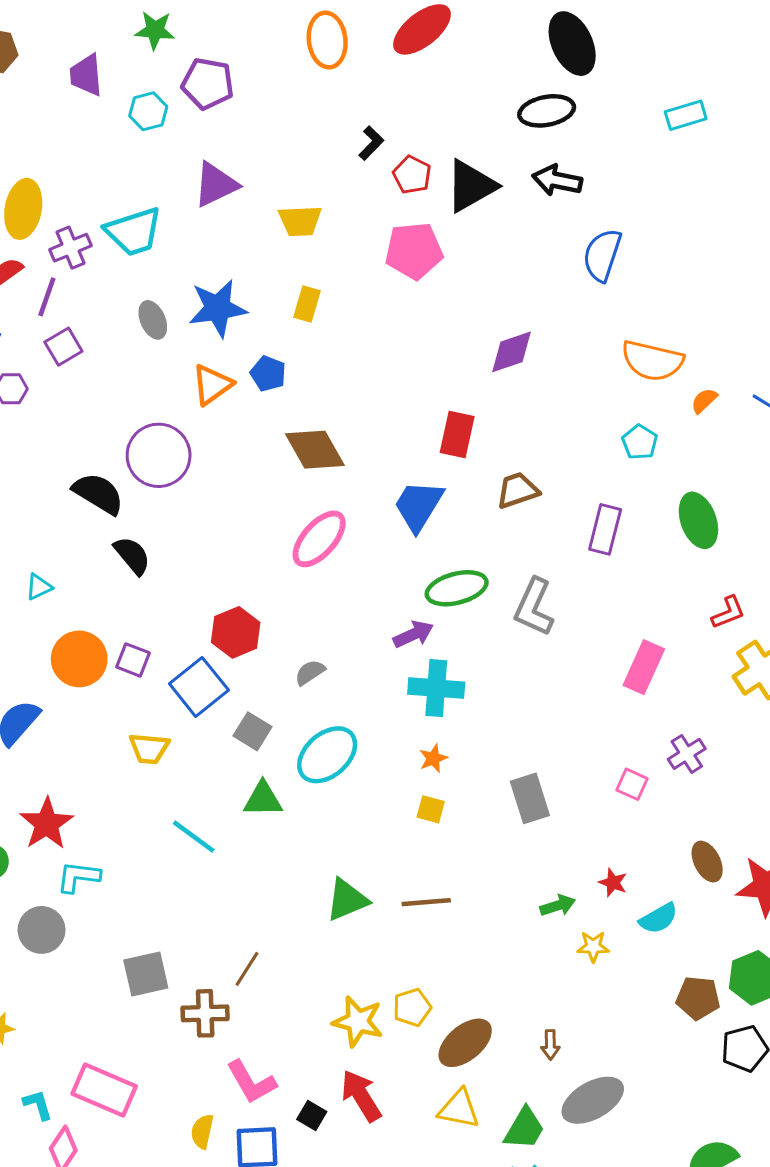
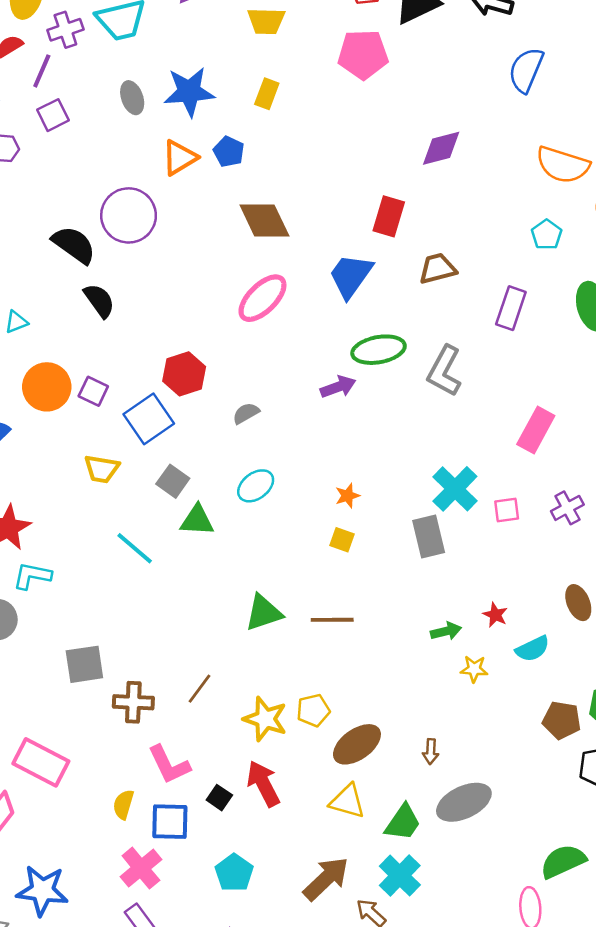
cyan cross: (436, 688) -> (455, 489), moved, turned 36
gray square: (252, 731) -> (173, 481), moved
cyan ellipse: (327, 755) -> (256, 486), size x0.7
pink square: (632, 784) -> (507, 510), moved, turned -36
brown line: (247, 969) -> (199, 689), moved

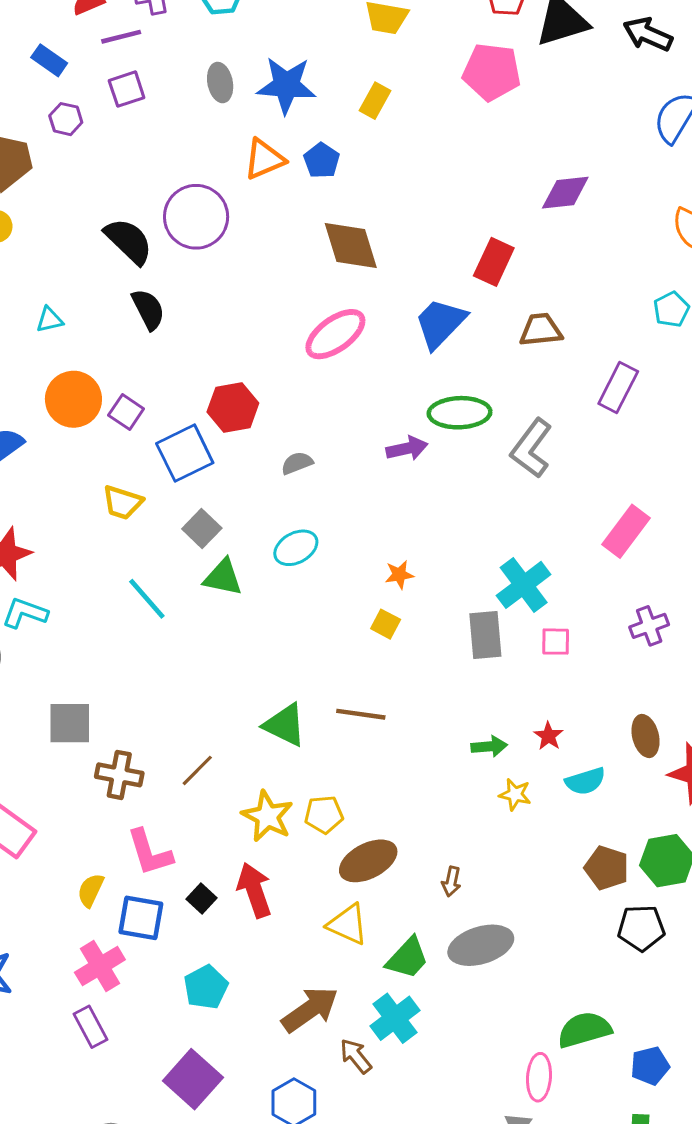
purple line: (42, 71) -> (121, 37), turned 44
pink square: (507, 510) -> (556, 642), moved
green triangle: (264, 613) -> (285, 725), moved, turned 36

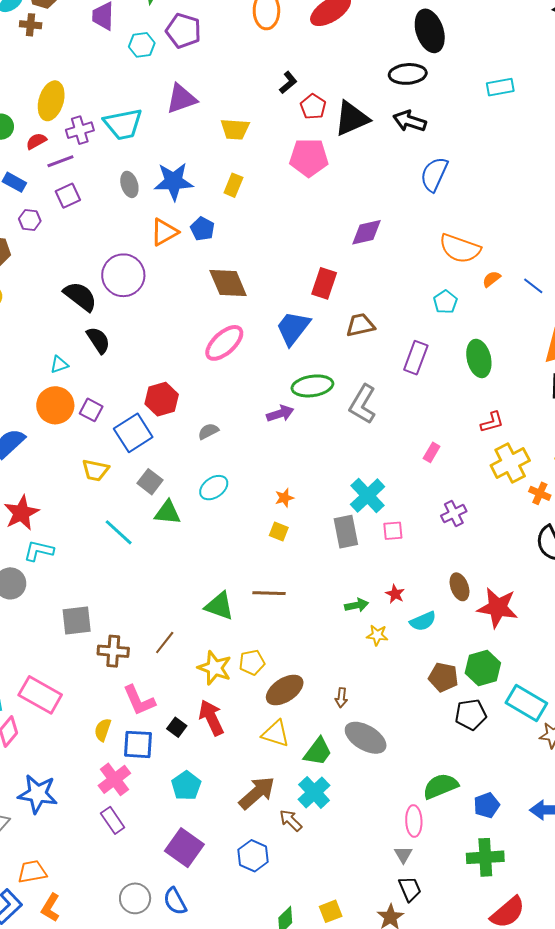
cyan triangle: (50, 320) -> (59, 364), moved
pink rectangle: (626, 531) -> (432, 452), size x0.6
gray ellipse: (481, 945) -> (366, 738), turned 54

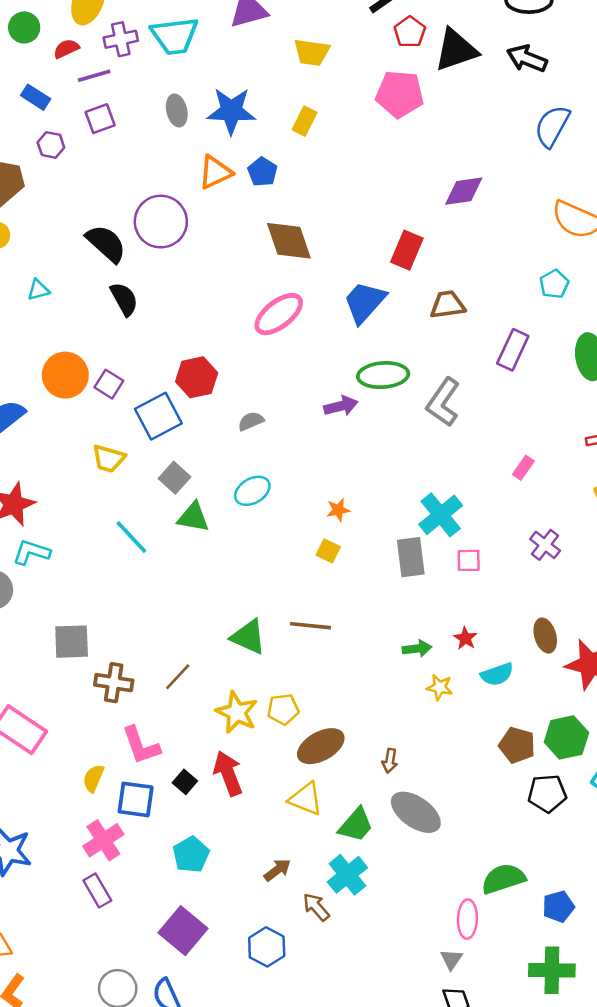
cyan triangle: (59, 364) -> (38, 290), moved
purple cross: (454, 513) -> (545, 545), turned -30
brown arrow: (257, 793) -> (277, 870), size x0.6

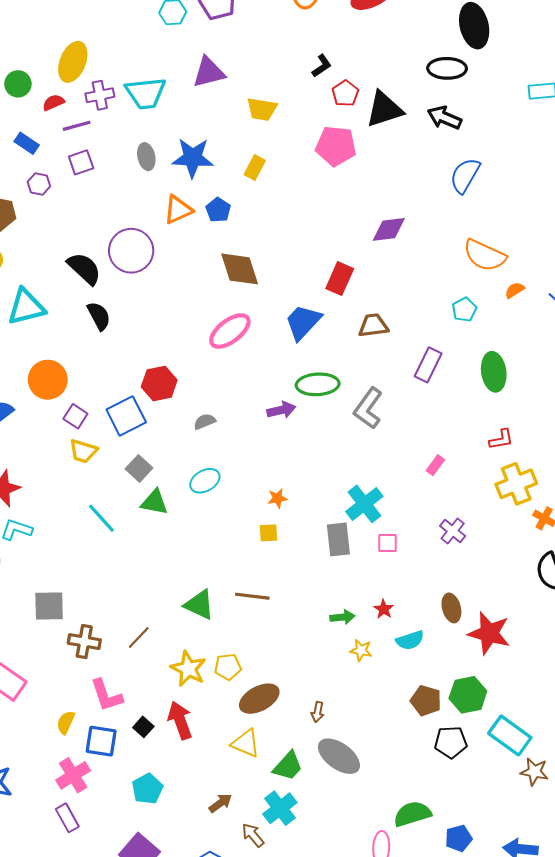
cyan triangle: (38, 290) -> (26, 307), size x2.0
purple square: (109, 384) -> (75, 416), moved
yellow square: (328, 551) -> (268, 533), turned -30

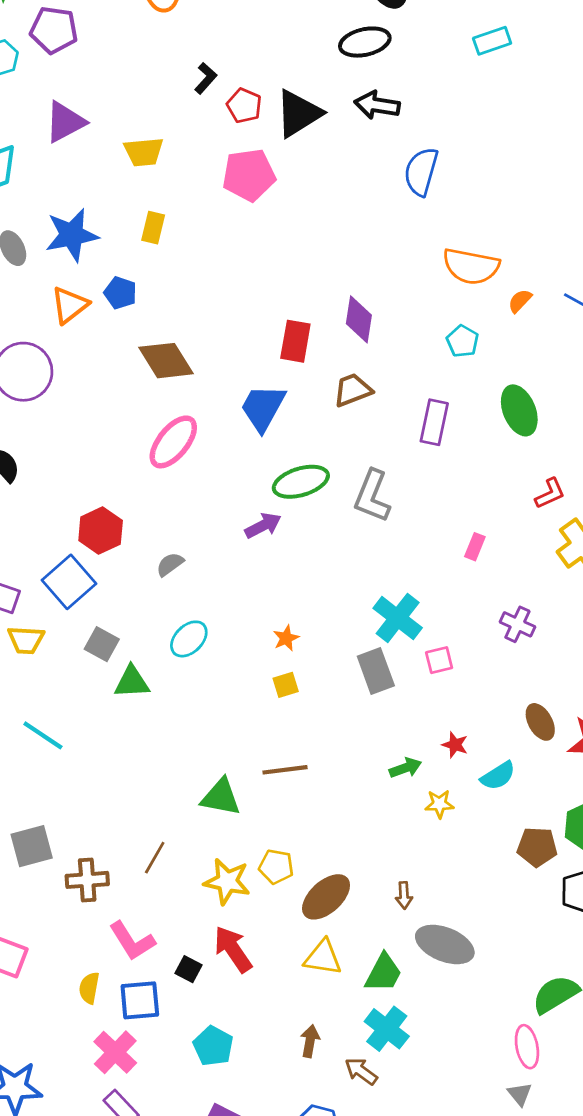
purple diamond: (389, 229) -> (359, 319), moved, turned -60
cyan line: (101, 518) -> (43, 735), moved
yellow pentagon: (228, 667) -> (276, 867), turned 30
brown arrow: (220, 803) -> (310, 1041), turned -30

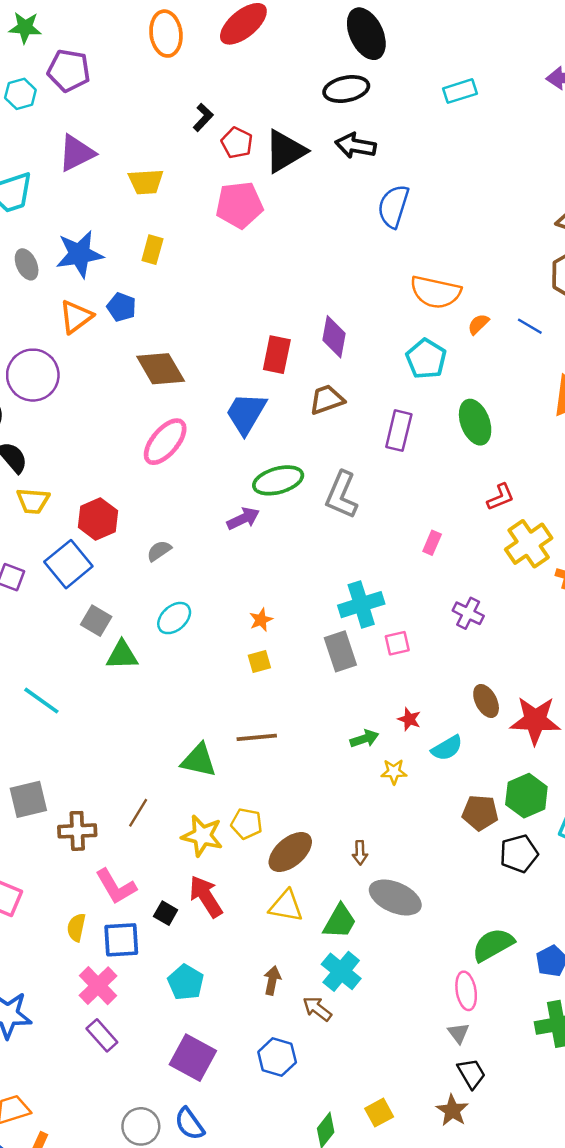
cyan pentagon: (463, 341) -> (426, 359), size x1.4
cyan cross: (398, 618) -> (361, 605), turned 33
yellow trapezoid: (26, 640) -> (33, 501), moved

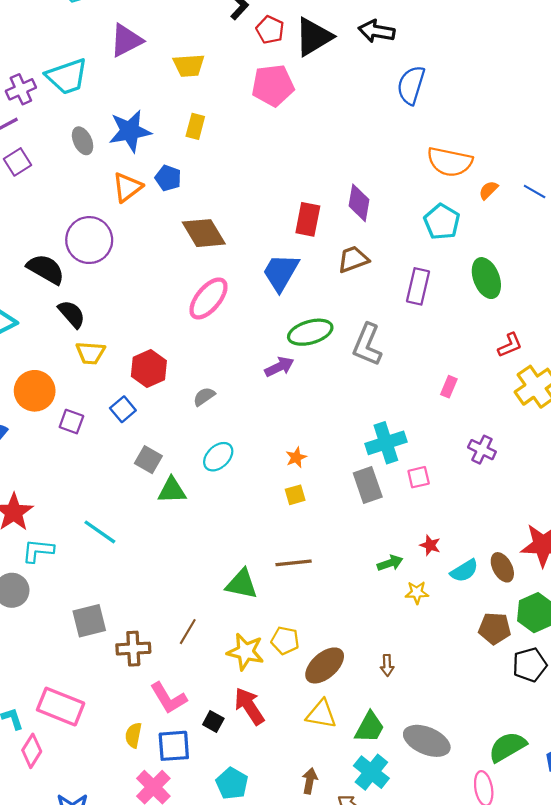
blue square: (68, 564) -> (123, 409), size x0.6
brown ellipse: (486, 701) -> (502, 567), moved
gray ellipse: (395, 897) -> (427, 741), moved

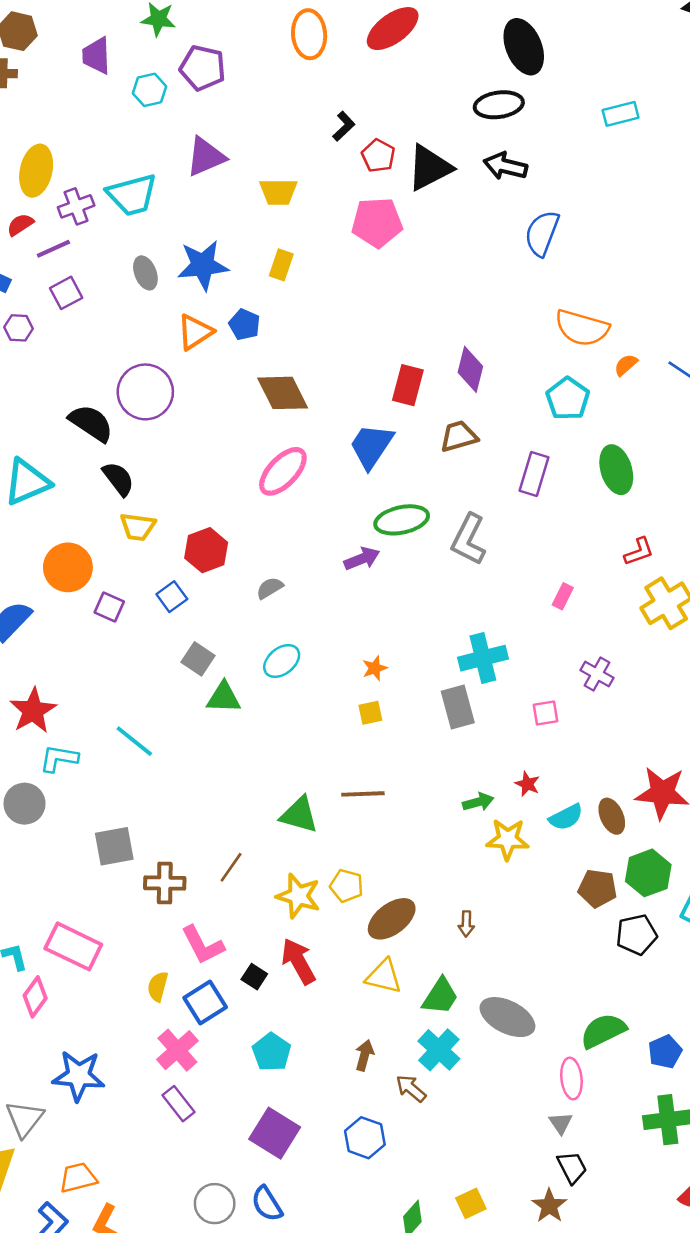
pink square: (419, 477) -> (546, 713), moved
yellow star: (417, 593) -> (508, 839), size x1.5
blue square: (174, 746) -> (205, 1002), turned -32

